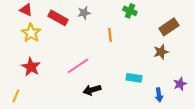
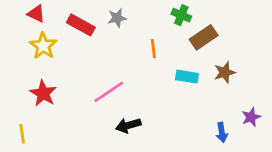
brown rectangle: (169, 27) -> (204, 37), moved
cyan rectangle: (134, 78) -> (187, 77), moved
yellow line: (16, 96) -> (22, 134), turned -32

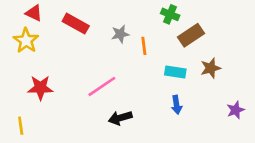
gray star: (117, 18) -> (120, 34), moved
yellow star: (43, 46) -> (26, 41), moved
red star: (43, 93) -> (40, 88), turned -30
blue arrow: (222, 132) -> (177, 105), moved

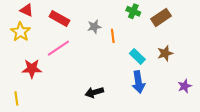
brown rectangle: (191, 35) -> (161, 17), moved
cyan rectangle: (175, 72) -> (137, 56), turned 35
pink line: (102, 86) -> (58, 48), moved
blue arrow: (177, 105) -> (138, 82), size x1.5

